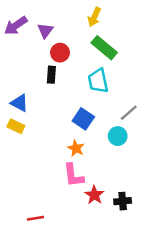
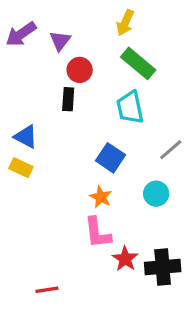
cyan circle: (118, 136) -> (156, 194), moved
black cross: (123, 201) -> (163, 267), size x1.5

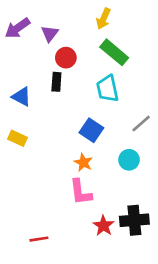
blue triangle: (26, 137) -> (21, 97), moved
red star: (125, 259) -> (103, 226), moved

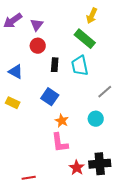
yellow arrow: (103, 19) -> (92, 16), moved
red circle: (66, 58) -> (38, 46), moved
black rectangle: (56, 82) -> (55, 65), moved
blue square: (91, 130) -> (50, 97), moved

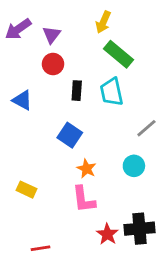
yellow arrow: (92, 16) -> (103, 22), moved
yellow rectangle: (13, 103) -> (26, 190), moved

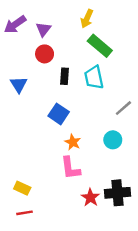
blue triangle: (22, 100) -> (19, 85), turned 30
yellow rectangle: (26, 190) -> (22, 188), moved
red line: (40, 248) -> (25, 213), moved

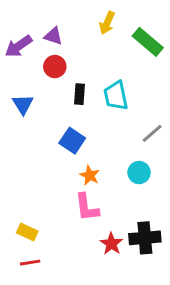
purple arrow: (15, 24) -> (19, 46), moved
purple triangle: (43, 29) -> (53, 36), turned -49
green rectangle: (100, 46) -> (148, 42), moved

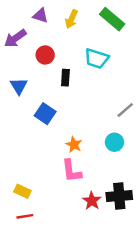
yellow arrow: (107, 23) -> (71, 19), moved
purple triangle: (53, 36) -> (40, 16), moved
green rectangle: (148, 42) -> (112, 19), moved
cyan trapezoid: (116, 96) -> (97, 59), moved, turned -60
blue square: (72, 141) -> (45, 114), moved

